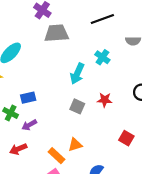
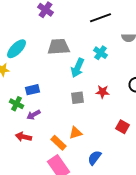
gray trapezoid: (56, 33) -> (58, 47), moved
gray square: (77, 106) -> (78, 98), turned -32
red arrow: (18, 149) -> (24, 137), turned 35

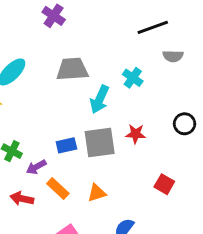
black line: (100, 18) -> (153, 27), moved
blue rectangle: (32, 90) -> (66, 145), moved
gray square: (78, 98) -> (100, 142), size x1.6
orange rectangle: (58, 143) -> (58, 189), moved

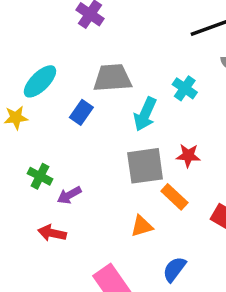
blue rectangle: (66, 145) -> (81, 112), moved, turned -42
orange rectangle: (58, 189) -> (174, 197), moved

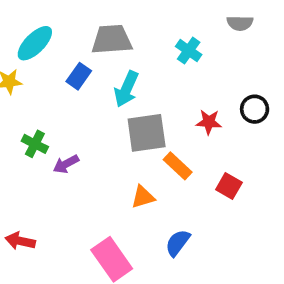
cyan arrow: (145, 114) -> (126, 89), moved
red star: (188, 156) -> (209, 122), moved
red arrow: (52, 233) -> (20, 241), moved

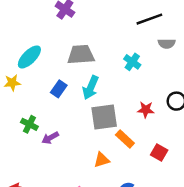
blue rectangle: (79, 76) -> (59, 89), moved

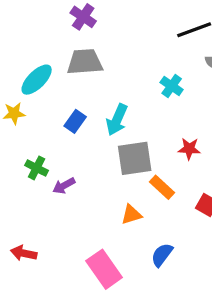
gray trapezoid: (81, 55) -> (85, 62), moved

